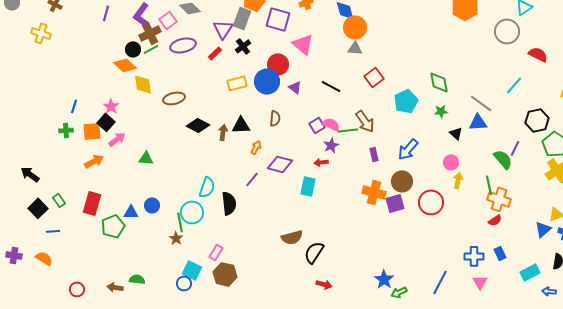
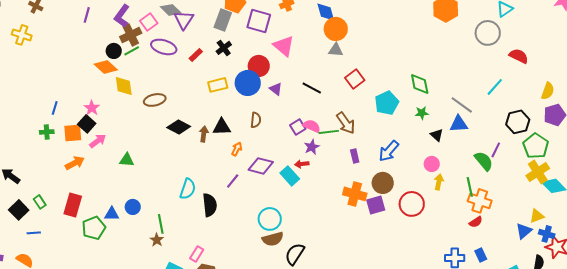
purple triangle: (223, 29) -> (184, 20), moved
purple ellipse: (183, 45) -> (164, 47), turned 30
cyan rectangle: (308, 186) -> (290, 176), moved, turned -54
cyan circle: (192, 212) -> (270, 219), moved

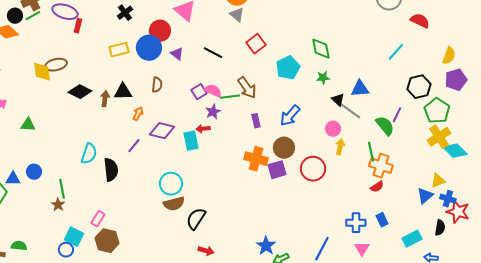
gray triangle: (336, 50) -> (237, 15), turned 35
red rectangle: (196, 55) -> (78, 26), moved, turned -32
yellow diamond: (124, 86) -> (42, 72), moved
gray line: (462, 105) -> (350, 111), moved
cyan rectangle: (290, 176) -> (191, 141), turned 30

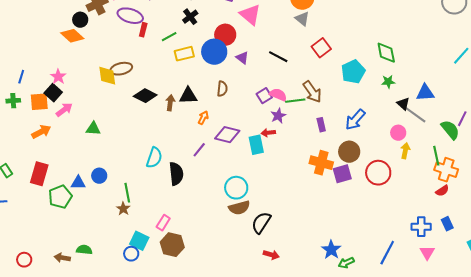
green line: (33, 16) -> (169, 37), moved

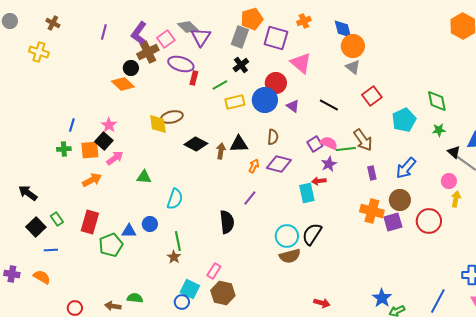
purple diamond: (227, 135) -> (279, 164), moved
cyan semicircle: (154, 158) -> (175, 199), moved
black semicircle: (261, 223) -> (312, 234), moved

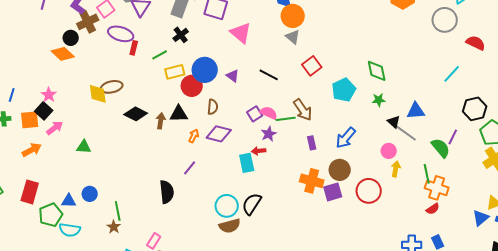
red circle: (276, 83) -> (192, 86), moved
cyan semicircle: (175, 199) -> (70, 230), moved, turned 80

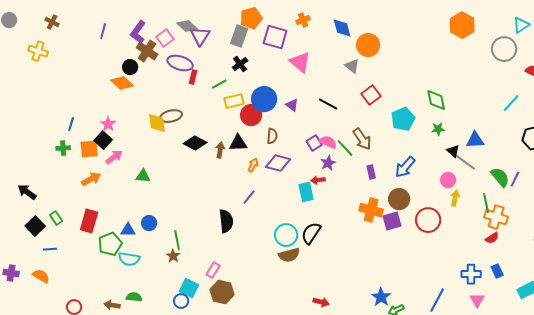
orange circle: (293, 16) -> (368, 45), moved
brown cross: (88, 22) -> (147, 51), turned -30
green line: (286, 119) -> (345, 148), turned 54
purple line: (453, 137) -> (515, 179), moved

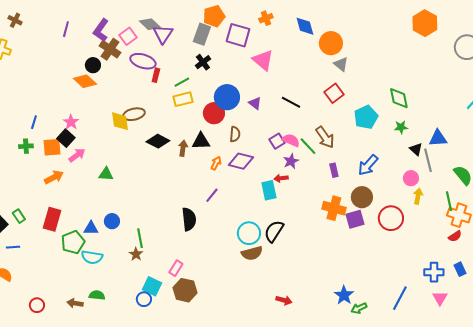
gray triangle: (352, 66) -> (341, 64), moved
yellow rectangle: (234, 101) -> (183, 99), moved
gray line: (465, 162) -> (428, 160), turned 40

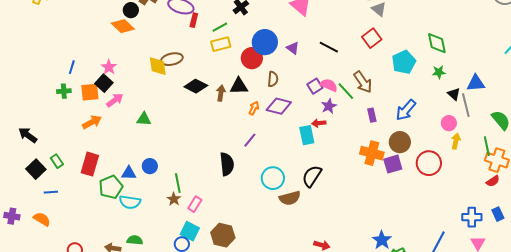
cyan circle: (249, 233) -> (273, 178), moved
pink rectangle: (176, 268) -> (195, 204), moved

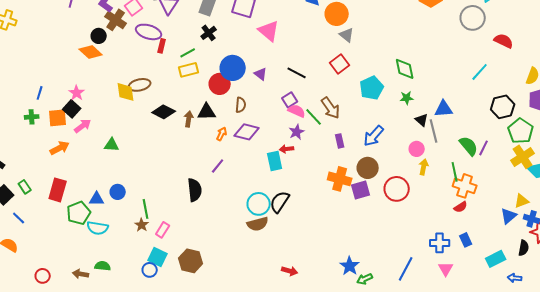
purple square: (315, 86) -> (290, 100), moved
cyan circle: (273, 178) -> (259, 204), moved
blue line: (51, 192) -> (19, 218), turned 48

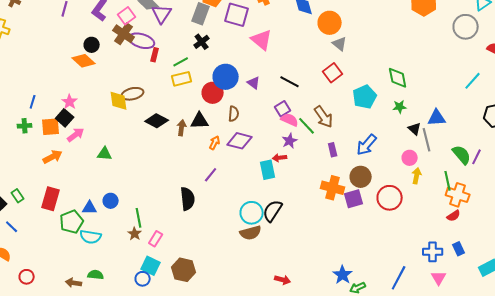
brown cross: (116, 20) -> (124, 34), moved
red circle: (43, 276) -> (27, 277), moved

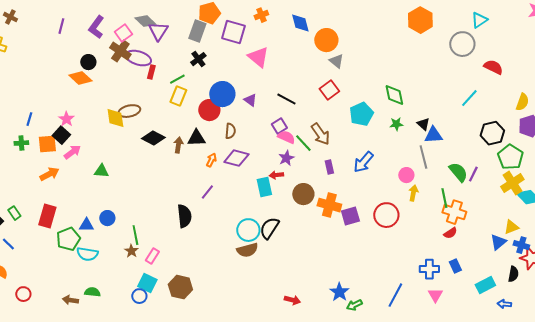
yellow rectangle: (182, 79) -> (178, 96), turned -54
black triangle: (415, 129) -> (423, 124), moved
brown circle: (361, 177) -> (303, 194), moved
red arrow: (283, 280) -> (292, 300), moved

